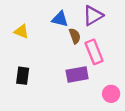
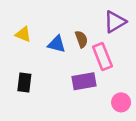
purple triangle: (93, 16) -> (115, 22), moved
blue triangle: (60, 19) -> (57, 44), moved

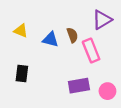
purple rectangle: (84, 81) -> (79, 86), moved

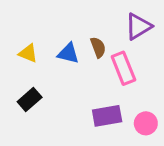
yellow triangle: (21, 31) -> (28, 53), moved
black rectangle: (22, 74) -> (30, 100), turned 42

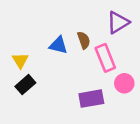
yellow triangle: (28, 53) -> (20, 60), moved, turned 36
pink circle: (146, 123) -> (124, 83), moved

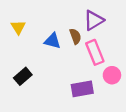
purple triangle: (118, 22) -> (94, 20), moved
yellow triangle: (20, 60) -> (18, 27), moved

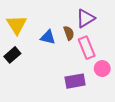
yellow triangle: (18, 27) -> (17, 25), size x1.5
black rectangle: (23, 76) -> (12, 55), moved

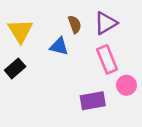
brown semicircle: (69, 33) -> (75, 24), moved

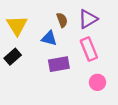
pink circle: (126, 85) -> (97, 82), moved
purple rectangle: (93, 101) -> (59, 64), moved

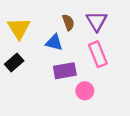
purple triangle: (88, 19) -> (97, 21), turned -30
pink circle: (97, 82) -> (85, 91), moved

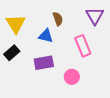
purple triangle: (97, 21) -> (95, 16), moved
purple rectangle: (65, 71) -> (44, 63), moved

